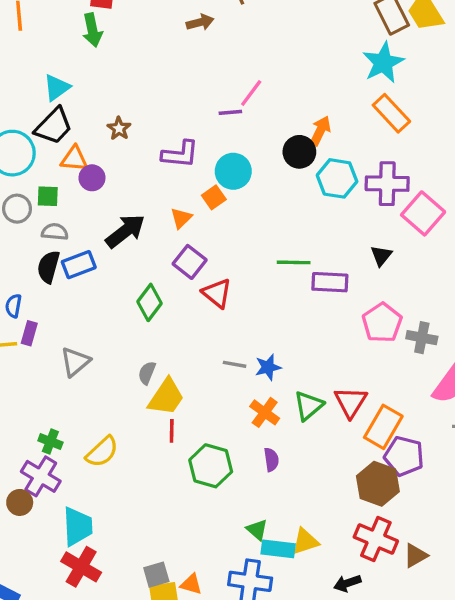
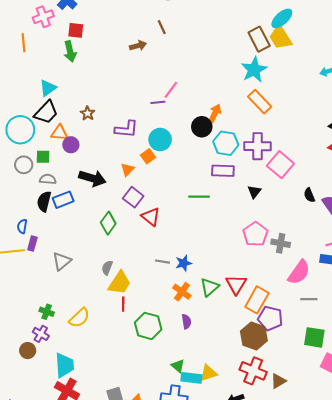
black arrow: (125, 231) -> (92, 178), turned 55
purple rectangle: (330, 282) -> (223, 171), moved
purple cross: (41, 476) -> (41, 334), size x0.7

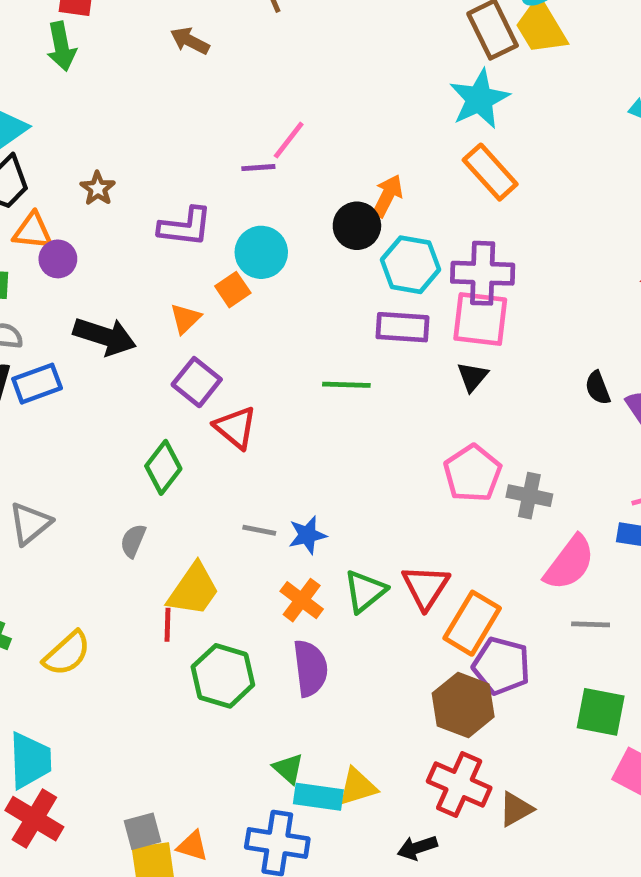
brown arrow: (138, 46) -> (190, 41), moved, turned -140
pink square: (280, 165) -> (480, 319), moved, turned -35
green diamond: (108, 223) -> (163, 467), moved
yellow trapezoid: (119, 283) -> (193, 590), moved
purple semicircle: (186, 322) -> (310, 668), size x1.6

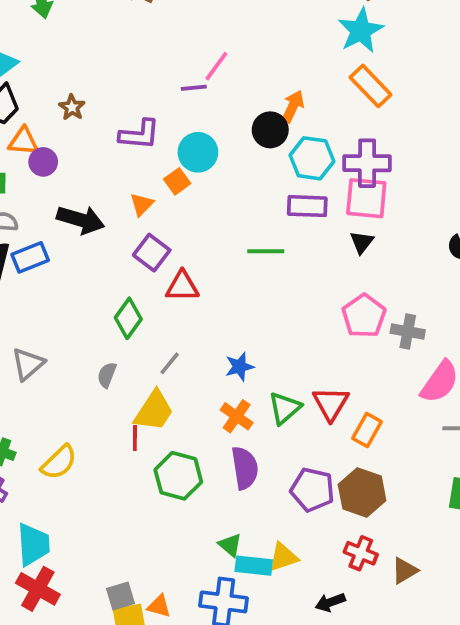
red triangle: (235, 427) -> (182, 286), turned -39
gray line: (259, 530) -> (170, 363), moved, turned -60
orange rectangle: (472, 623) -> (367, 430), size x0.7
purple pentagon: (501, 666) -> (312, 490), moved
red cross: (459, 785) -> (361, 553), size x0.7

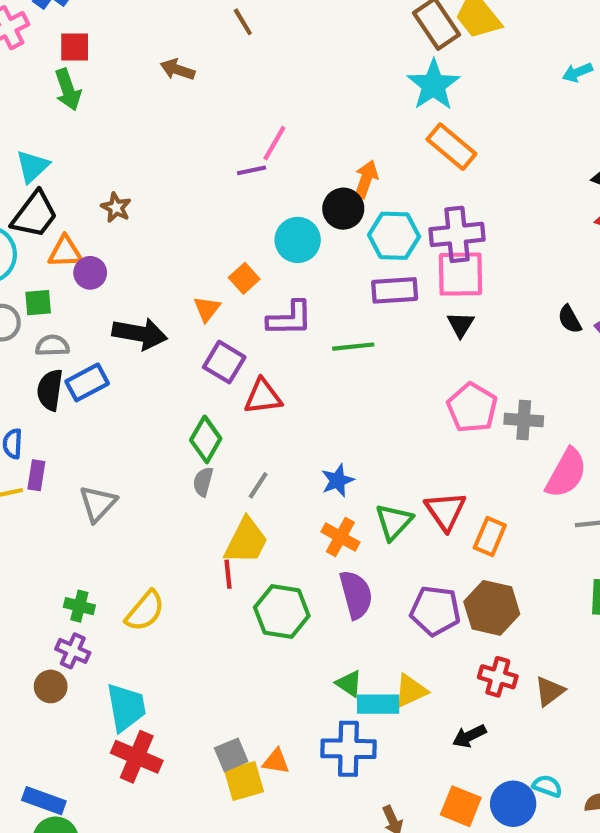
purple L-shape: (139, 134) -> (290, 318), moved
cyan circle: (198, 152) -> (298, 240), moved
gray semicircle: (107, 375) -> (203, 482), moved

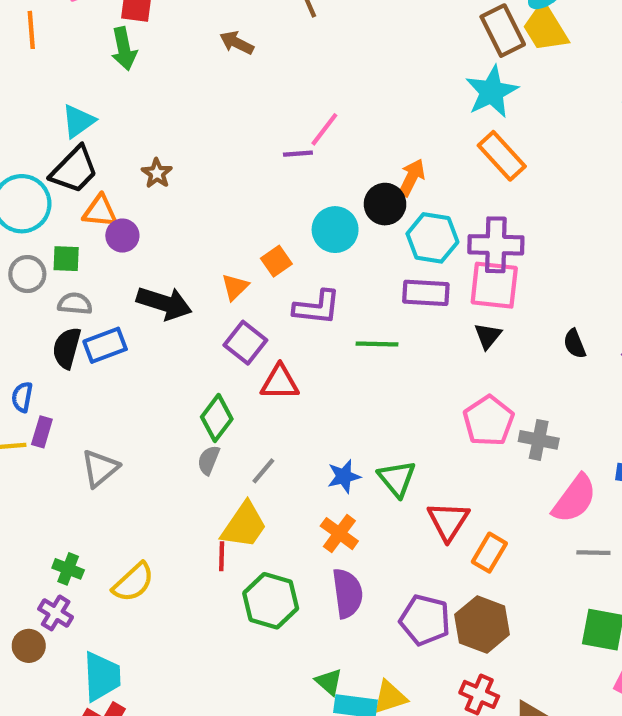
black semicircle: (570, 319) -> (575, 344), moved
green triangle: (394, 522) -> (397, 479), moved, turned -30

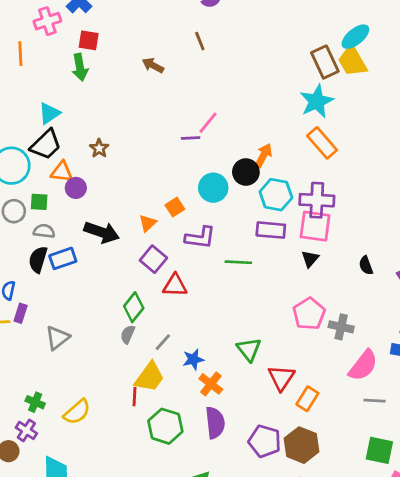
blue star: (344, 476) -> (193, 359), moved

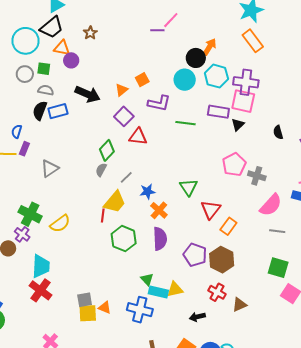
cyan circle: (213, 188) -> (185, 80), moved
purple rectangle: (271, 230) -> (218, 112), moved
green cross: (35, 402) -> (30, 214), size x1.6

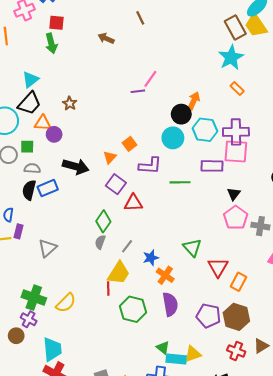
orange rectangle: (253, 41) -> (237, 88), size x0.6
black triangle: (238, 125) -> (234, 194), moved
brown triangle: (239, 305) -> (261, 346), moved

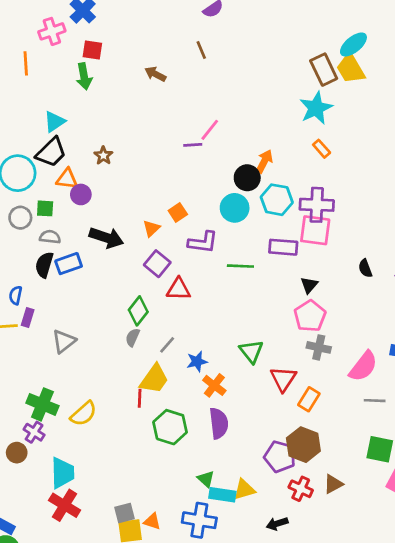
gray cross: (260, 226) -> (319, 347), moved
purple pentagon: (208, 316) -> (280, 457), moved

